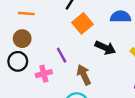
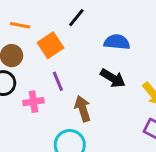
blue semicircle: (120, 17) -> (117, 42), moved
orange square: (83, 23) -> (50, 45), moved

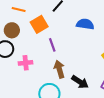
black arrow: (113, 78) -> (80, 82), moved
purple line: (58, 81) -> (52, 45), moved

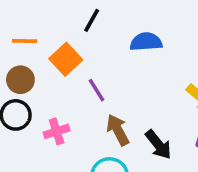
black arrow: (80, 82) -> (158, 145), turned 30

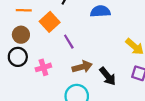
brown arrow: (118, 130) -> (82, 67), turned 102

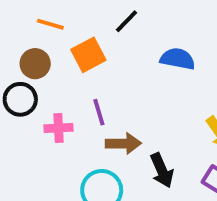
purple line: (69, 42) -> (99, 112), moved

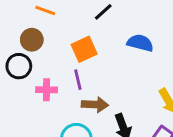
orange square: (88, 55) -> (84, 49), moved

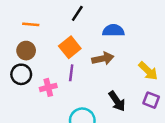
purple line: (78, 80) -> (71, 73), turned 35
brown arrow: (95, 105) -> (103, 59), moved

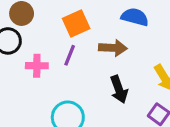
black arrow: (117, 101) -> (119, 89), moved

